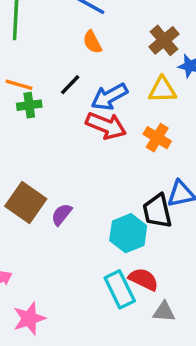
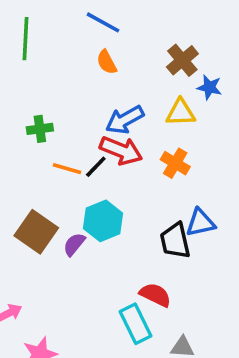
orange line: (19, 85) -> (67, 169), moved
black line: (70, 85) -> (96, 167), moved
cyan hexagon: (128, 233) -> (103, 221), moved
red semicircle: (144, 279) -> (155, 295), moved

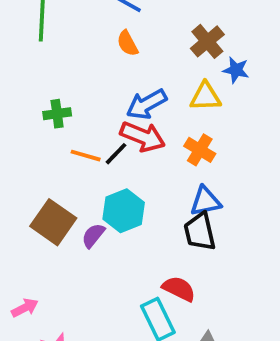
blue triangle: (200, 223) -> (205, 201), moved

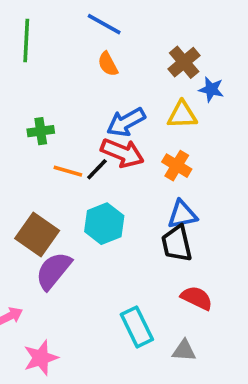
purple semicircle: (93, 235) -> (53, 271), moved, size x1.6
red semicircle: (179, 289) -> (197, 298), moved

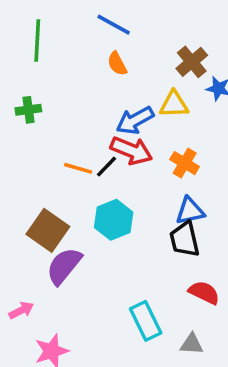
yellow triangle: (182, 115) -> (174, 104), moved
green cross: (41, 131) -> (28, 110), moved

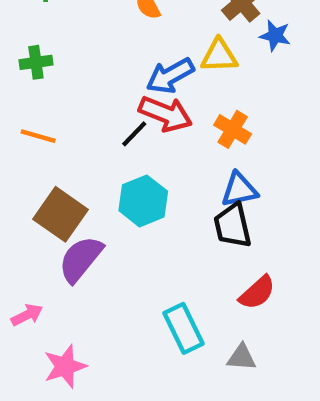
orange line: (78, 168) -> (38, 136), moved
red semicircle: (204, 293) -> (257, 293), turned 112

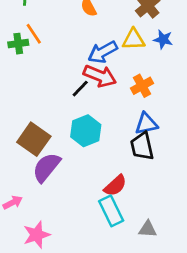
blue star: (275, 36) -> (163, 39), moved
orange cross: (233, 129) -> (142, 86), turned 30
orange line: (38, 136) -> (34, 34), moved, turned 40
red semicircle: (257, 293) -> (115, 186), moved

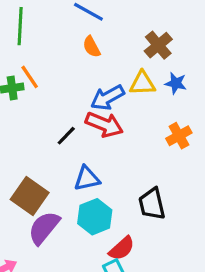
orange cross: (142, 86) -> (179, 136), moved
black line: (80, 89) -> (66, 136), moved
blue triangle: (146, 124) -> (87, 179), moved
cyan hexagon: (86, 131) -> (95, 217), moved

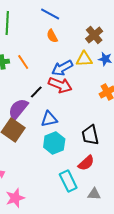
orange line: (30, 77) -> (23, 62), moved
purple semicircle: (44, 228) -> (18, 109), moved
red semicircle: (122, 248) -> (86, 163), moved

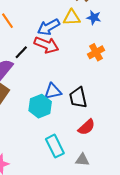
blue triangle: (49, 119) -> (53, 91), moved
red semicircle: (86, 163) -> (86, 127), moved

